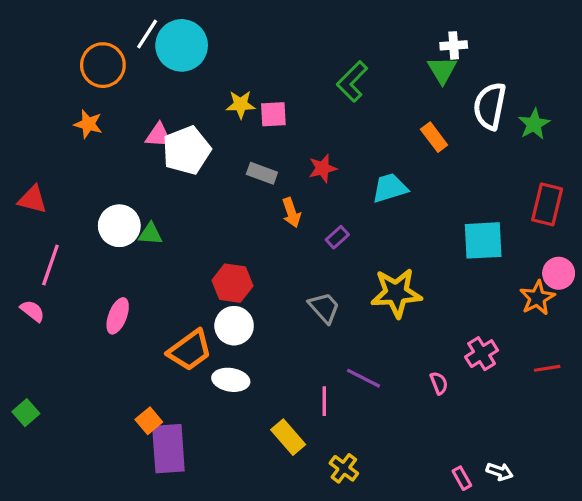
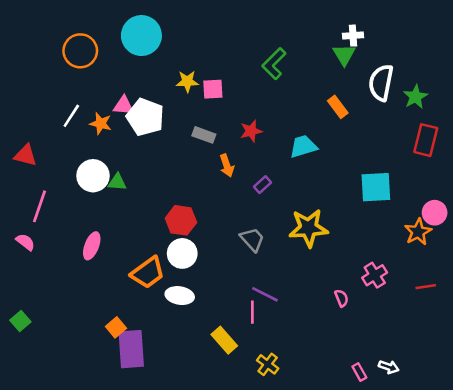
white line: (147, 34) -> (71, 116), moved
orange star: (88, 124) -> (101, 123), moved
white pentagon: (187, 150) -> (145, 117), turned -30
red rectangle: (547, 204) -> (426, 140), moved
purple line: (364, 378) -> (265, 294), moved

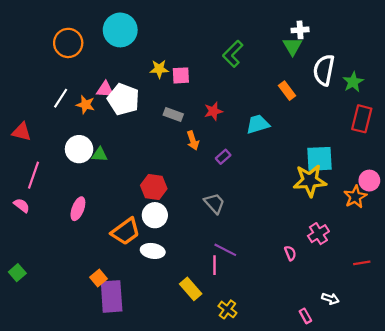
yellow star: (308, 228) -> (310, 181), moved
red line: (426, 287) -> (362, 263), moved
white arrow: (389, 367) -> (330, 299), moved

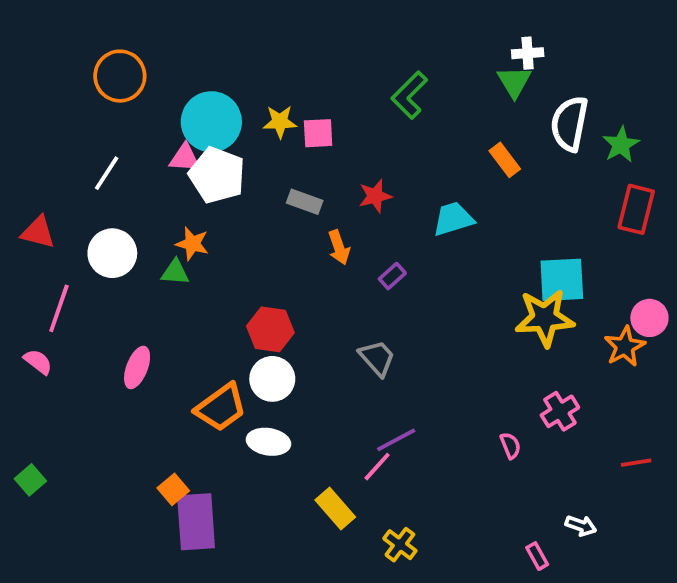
cyan circle: (120, 30) -> (211, 122), moved
orange star: (86, 105) -> (192, 244), moved
white circle: (79, 149) -> (112, 253), moved
purple line: (225, 250) -> (396, 440), turned -55
pink line: (214, 265) -> (377, 467), turned 42

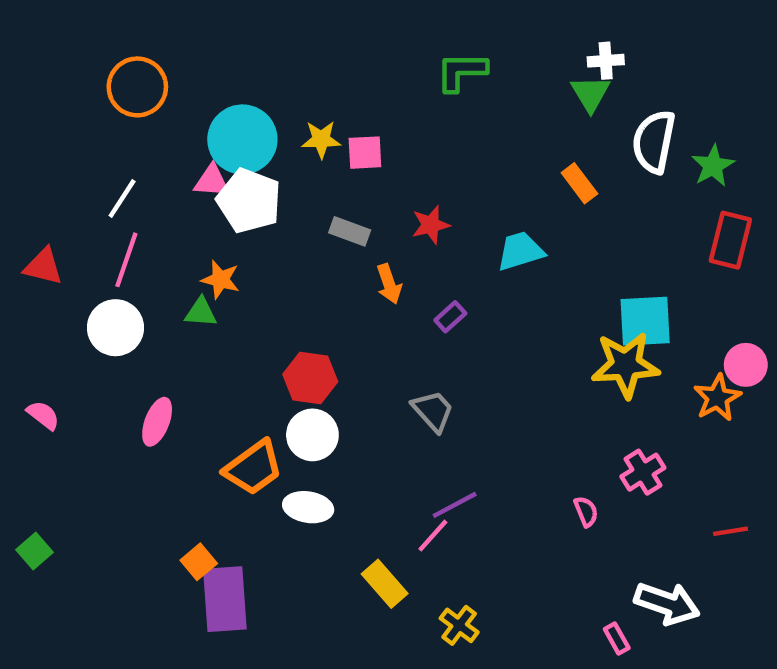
green L-shape: (409, 95) -> (461, 72), moved, turned 45
white circle: (112, 253) -> (115, 328), moved
pink line: (59, 308) -> (126, 260), moved
white arrow: (581, 526) -> (667, 603), size x1.8

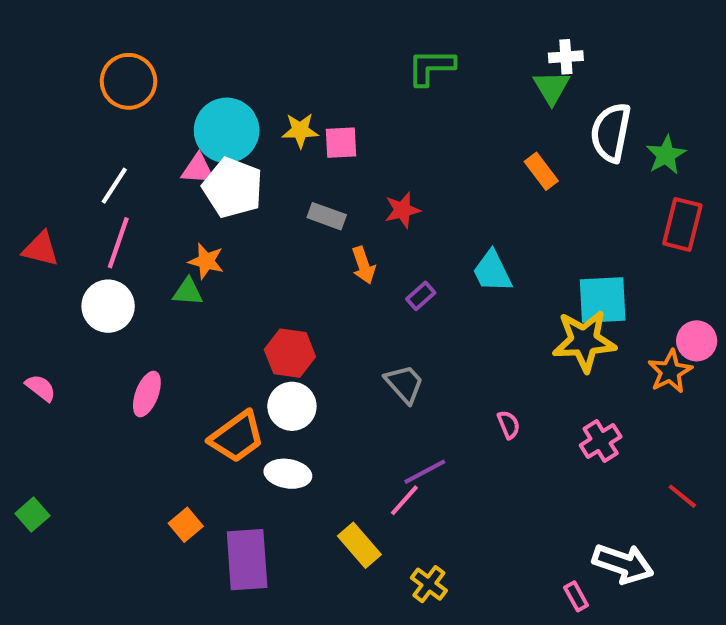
cyan trapezoid: (520, 251) -> (492, 271), moved, turned -99
pink semicircle: (586, 512) -> (509, 425), moved
red line: (730, 531) -> (682, 496), turned 48
purple rectangle: (225, 599) -> (247, 560), moved

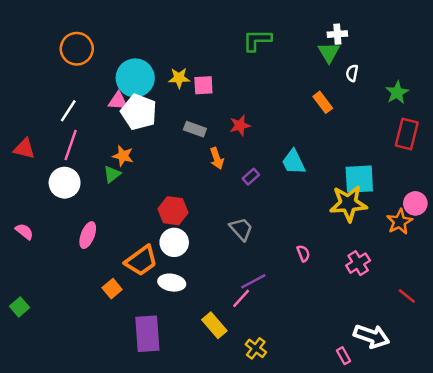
white semicircle: (611, 132) -> (352, 73), moved, size x0.5
green triangle: (188, 292) -> (112, 174), turned -42
orange square: (186, 525) -> (112, 289), moved

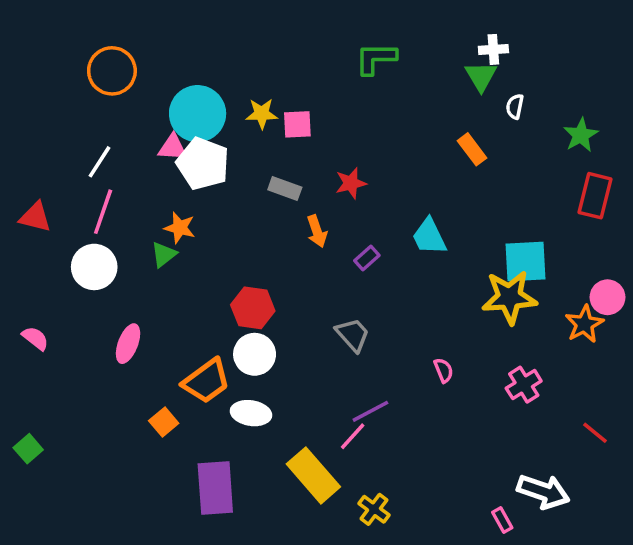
yellow rectangle: (214, 325) -> (313, 475), size x1.4

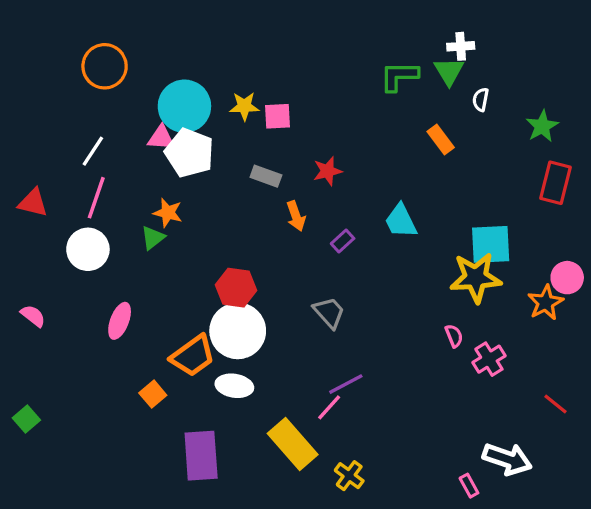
green L-shape: (376, 58) -> (399, 76), moved
white circle: (255, 354) -> (238, 331), size x1.4
pink semicircle: (443, 370) -> (454, 336), moved

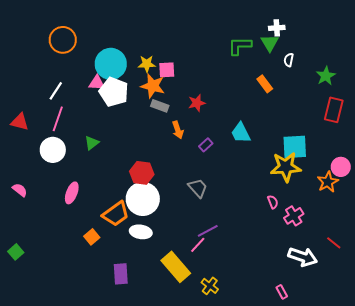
orange star: (168, 213) -> (153, 86), moved, size x1.4
purple rectangle: (201, 456) -> (121, 274), size x0.7
white arrow: (507, 459) -> (303, 257), moved

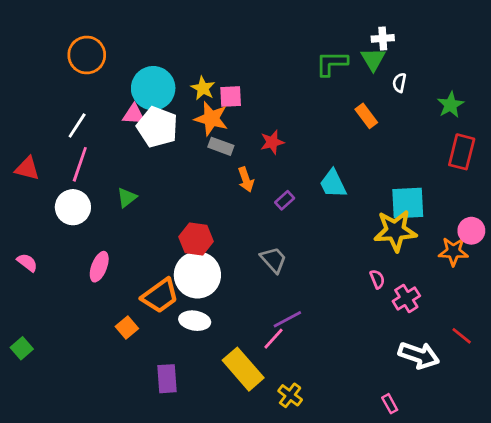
yellow star: (147, 64) -> (203, 88), turned 30
orange star: (328, 182) -> (453, 251), turned 30

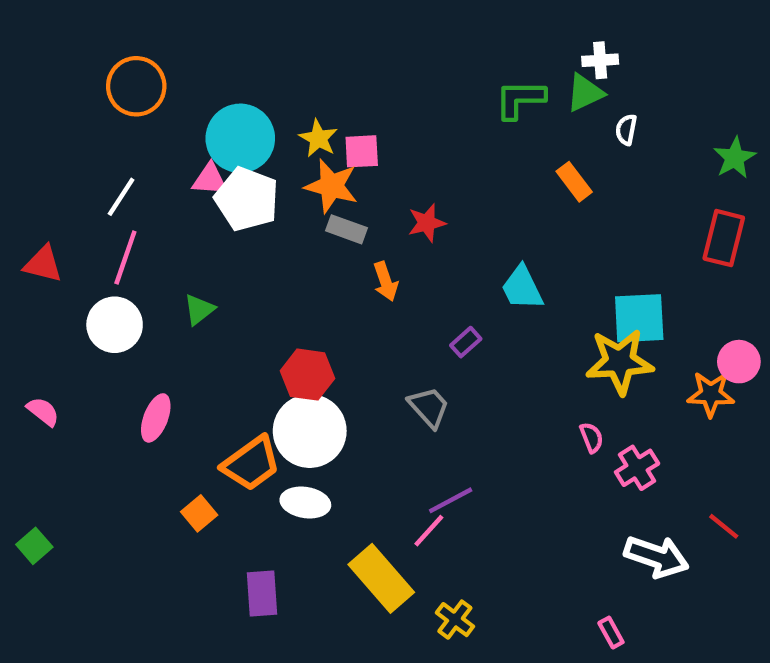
green triangle: (373, 59) -> (585, 93), turned 36
green star: (451, 105) -> (735, 158), moved
purple rectangle: (285, 200) -> (466, 342), moved

